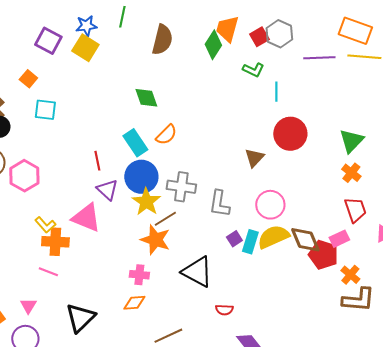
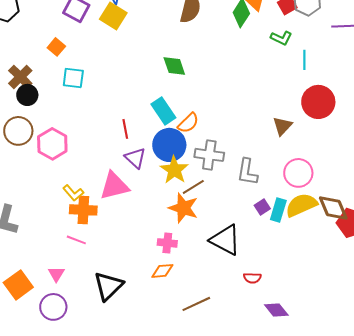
orange semicircle: (166, 135) -> (188, 123), moved
pink triangle: (86, 218) -> (114, 186), turned -36

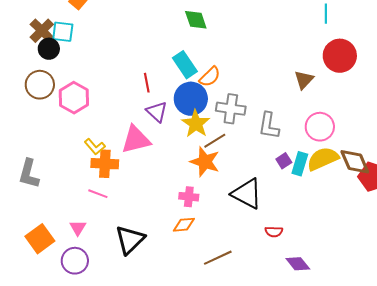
cyan square: (73, 78) -> (63, 32), moved

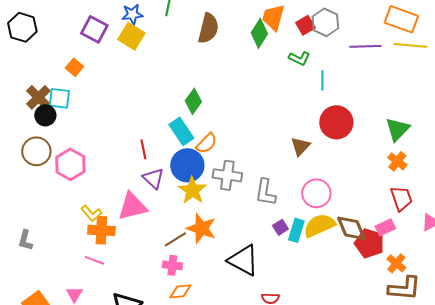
green diamond: (196, 20) -> (193, 101), moved, turned 55
brown line: (215, 141) -> (175, 239), moved
gray L-shape: (29, 174) -> (25, 240), size x0.7
pink cross: (189, 197) -> (172, 265), moved

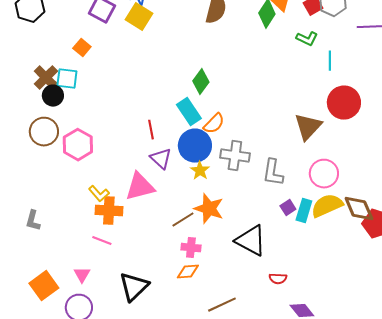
brown triangle: (300, 146) -> (308, 127), size x1.4
yellow star: (192, 190) -> (200, 171), size x0.7
pink cross: (172, 265) -> (191, 248), moved

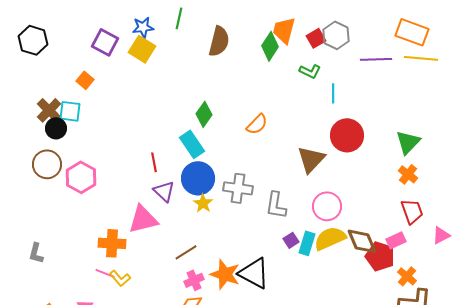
orange semicircle: (214, 124) -> (257, 124), moved
yellow L-shape: (99, 194) -> (120, 278), moved
orange star: (209, 209) -> (225, 274), moved
pink cross: (191, 248) -> (194, 280), turned -30

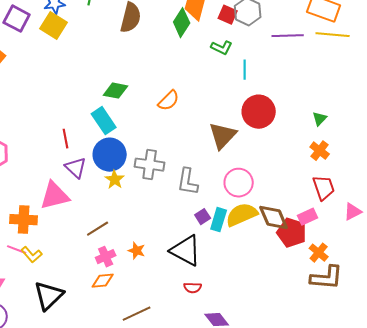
red square: (316, 38) -> (228, 15), turned -36
green diamond: (204, 114) -> (116, 91), turned 65
green triangle: (408, 142) -> (320, 119), size x0.6
black triangle: (254, 273) -> (186, 251), moved
orange star: (225, 274) -> (137, 251), size x0.6

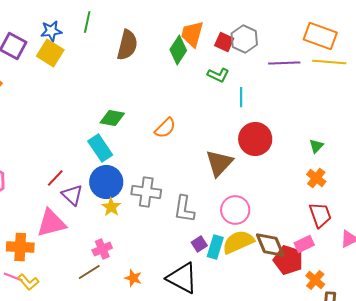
red line: (66, 139) -> (55, 178), moved, turned 54
brown line: (98, 229) -> (89, 272), moved
pink cross: (106, 257) -> (102, 249), moved

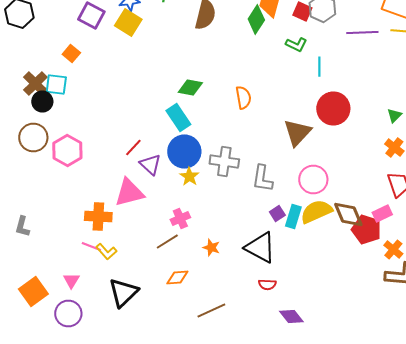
orange semicircle: (165, 128) -> (243, 98), turned -55

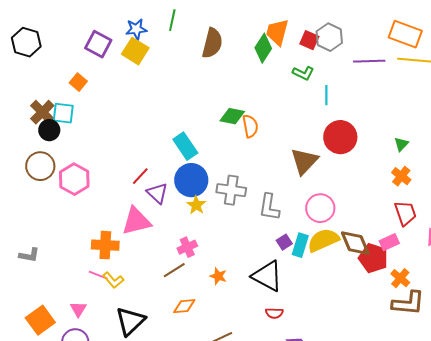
green diamond: (190, 88) -> (232, 116), moved
gray L-shape: (22, 226) -> (29, 255), turned -95

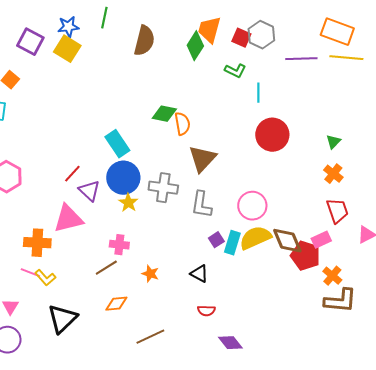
brown triangle: (304, 161) -> (202, 159), moved
pink cross: (187, 247) -> (119, 245), turned 30
black triangle: (267, 276) -> (199, 274), size x0.6

